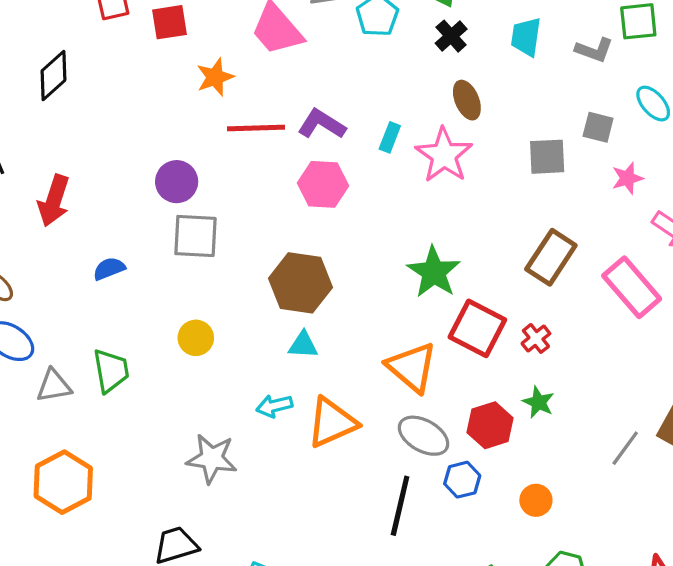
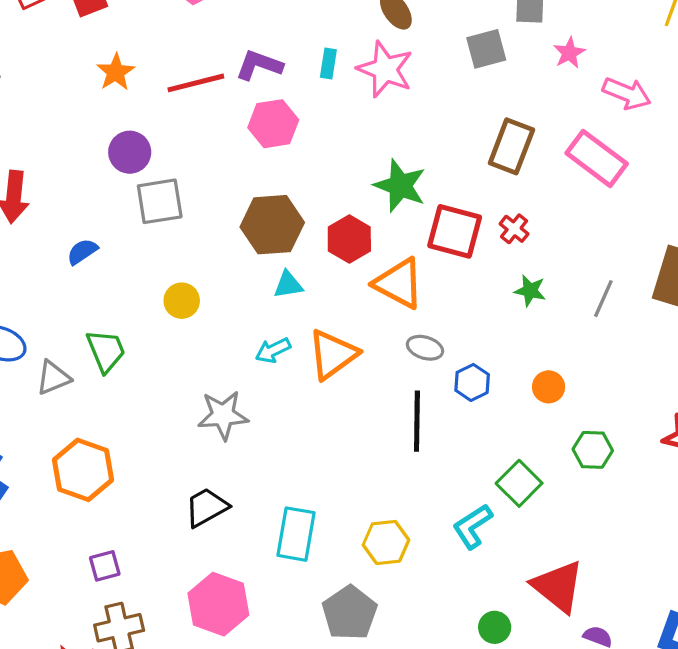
orange star: (215, 77) -> (116, 72), moved
red hexagon: (490, 425) -> (349, 239), moved
gray ellipse: (424, 436) -> (425, 348), size x0.7
gray line: (625, 448) -> (603, 299), moved

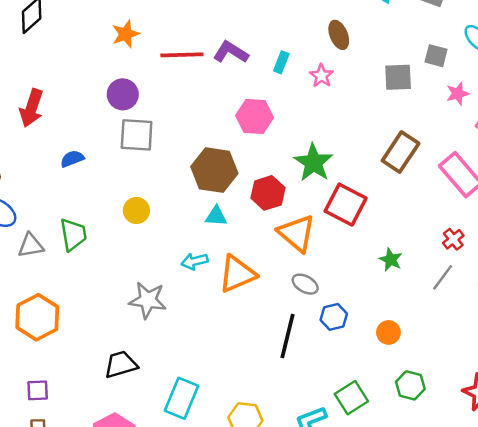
pink star: (385, 69) -> (321, 76), size x0.6
pink hexagon: (273, 124) -> (255, 117), moved
red cross: (514, 229) -> (453, 239), moved

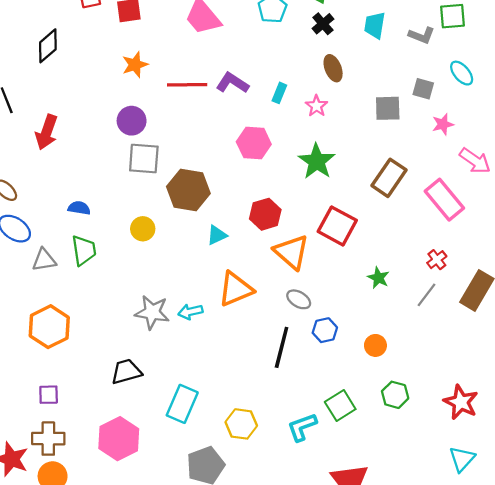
blue semicircle: (72, 159) -> (79, 208), moved, turned 30
green star: (313, 163) -> (317, 161), moved
brown hexagon: (214, 170) -> (188, 190), moved
cyan triangle: (216, 216) -> (217, 235), turned -30
cyan arrow: (195, 261) -> (190, 312), moved

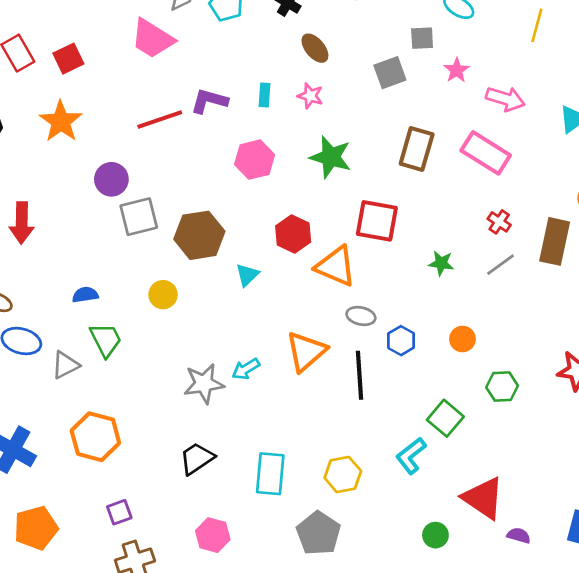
orange star: (135, 65) -> (61, 121), moved, size x1.4
orange triangle: (236, 289) -> (306, 351), moved
gray line: (426, 295) -> (500, 265), turned 35
pink hexagon: (119, 439) -> (213, 535), size x0.7

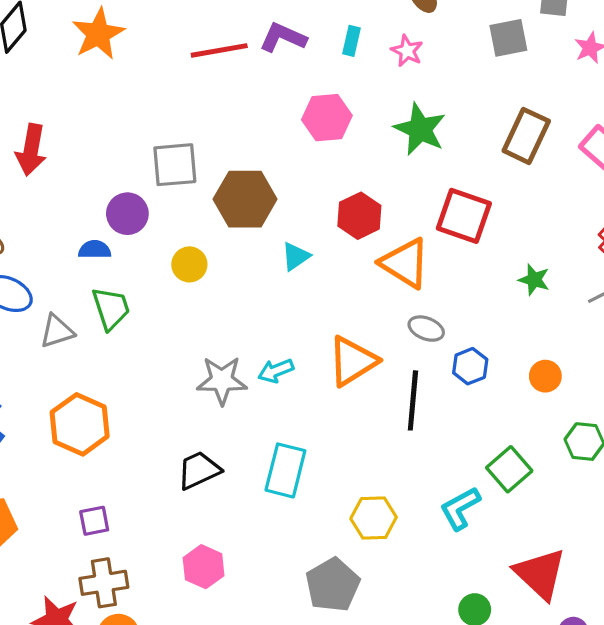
purple circle: (111, 179) -> (127, 214), moved
cyan rectangle: (270, 474) -> (285, 470), moved

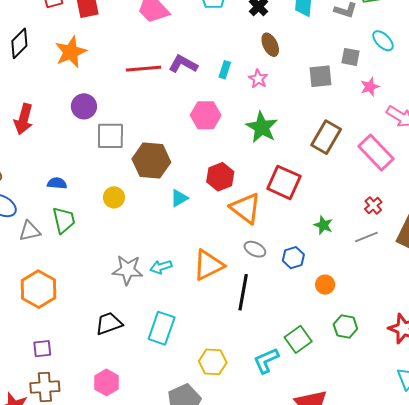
purple circle: (127, 214) -> (84, 106), moved
blue hexagon: (470, 366) -> (293, 258), moved

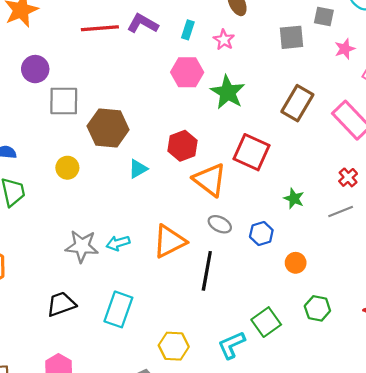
pink hexagon: (206, 115) -> (187, 72), moved

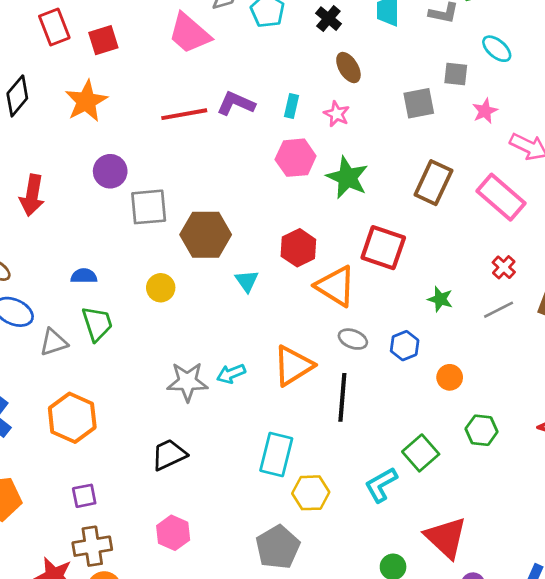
cyan triangle: (138, 169) -> (247, 281), turned -30
cyan rectangle: (118, 309) -> (276, 454), moved

